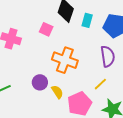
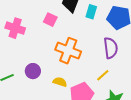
purple circle: (40, 82) -> (33, 71), moved
yellow semicircle: (57, 92) -> (60, 82), turned -40

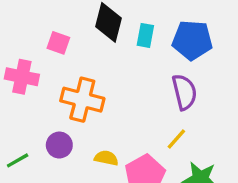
pink square: (50, 20) -> (58, 43), moved
orange cross: (68, 51) -> (82, 100), moved

